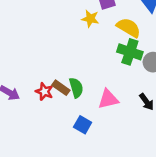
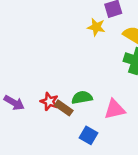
brown rectangle: (61, 88) -> (64, 108), moved
green semicircle: (76, 88) -> (82, 98), turned -84

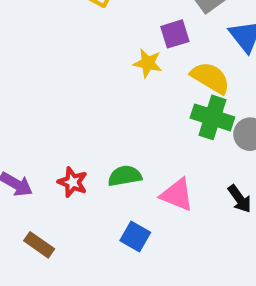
brown rectangle: (64, 108) -> (39, 245), moved
pink triangle: (115, 109) -> (177, 195), turned 35

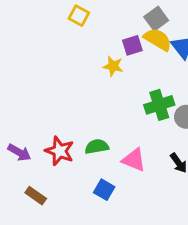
yellow semicircle: (210, 78) -> (158, 39), moved
green cross: (212, 117) -> (159, 105), turned -36
red star: (73, 182) -> (60, 151), size x1.4

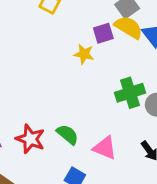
green semicircle: (97, 147) -> (68, 134), turned 50

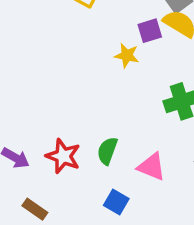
green semicircle: (68, 134) -> (107, 151), turned -110

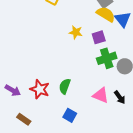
purple square: (150, 31) -> (99, 37), moved
pink triangle: (152, 167) -> (101, 95), moved

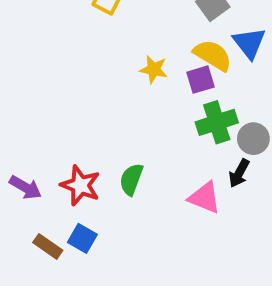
yellow semicircle: (106, 14) -> (213, 55), moved
black arrow: (120, 97) -> (239, 173), moved, turned 64
blue square: (70, 115) -> (82, 238), moved

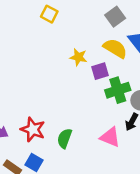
purple square: (200, 80) -> (100, 71), moved
green semicircle: (131, 179) -> (64, 138), moved

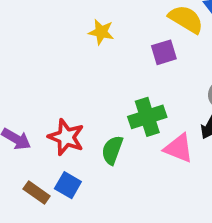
yellow star: (78, 57) -> (101, 32), moved
green cross: (118, 90) -> (147, 117), moved

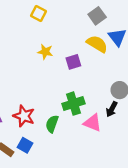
purple square: (164, 52) -> (73, 62), moved

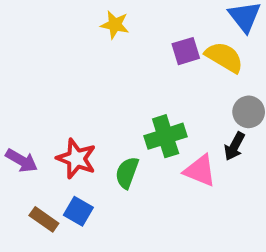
yellow semicircle: (97, 44) -> (224, 57), moved
yellow star: (45, 52) -> (115, 25), moved
purple square: (73, 62) -> (186, 51), moved

